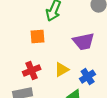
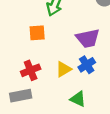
blue cross: (88, 77) -> (87, 65), moved

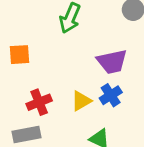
orange square: (37, 33) -> (19, 55), moved

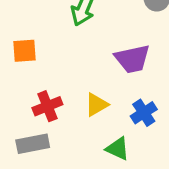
blue cross: (111, 95) -> (144, 113), moved

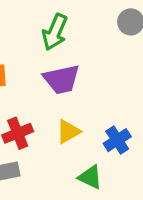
purple trapezoid: (132, 59) -> (62, 79), moved

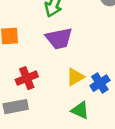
yellow triangle: (68, 132) -> (75, 77), moved

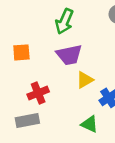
yellow triangle: (75, 77) -> (85, 80), moved

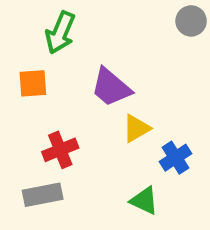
green arrow: (64, 21) -> (60, 33), moved
purple trapezoid: (69, 55) -> (111, 87), turned 52

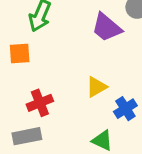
purple trapezoid: (111, 87) -> (107, 27), moved

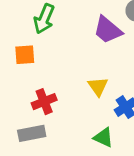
yellow triangle: (96, 87) -> (98, 86), turned -35

